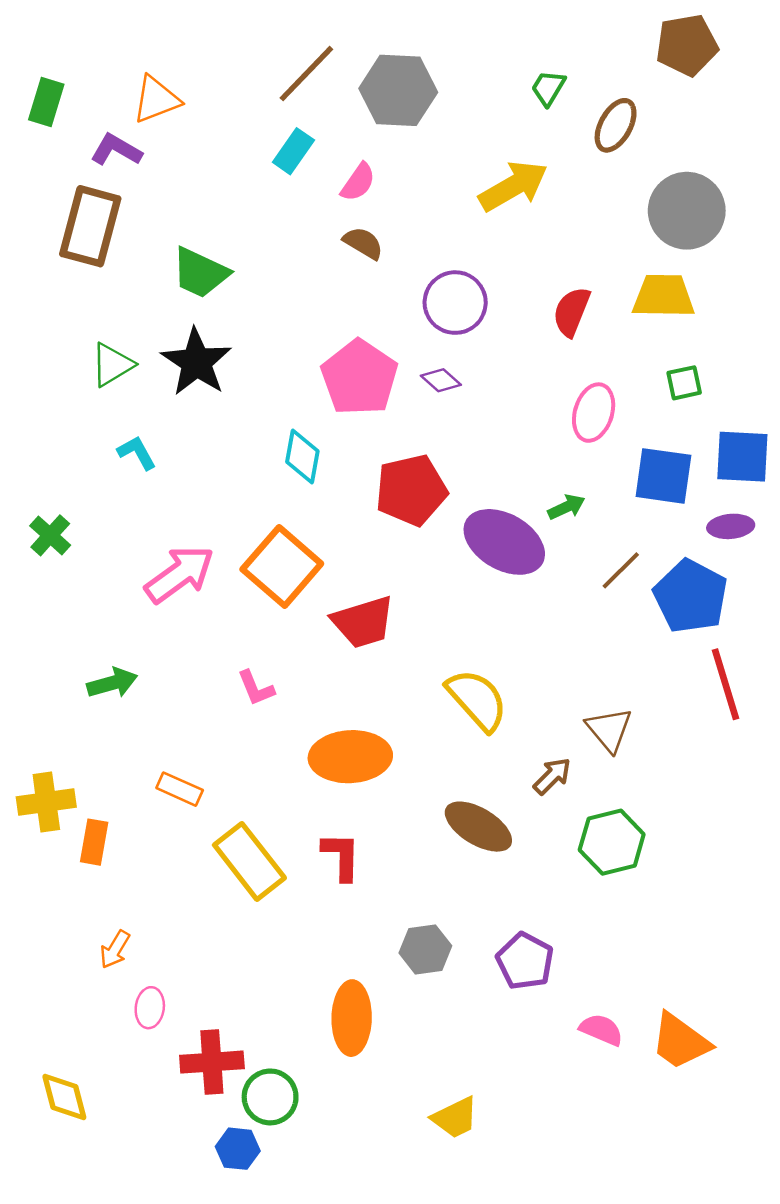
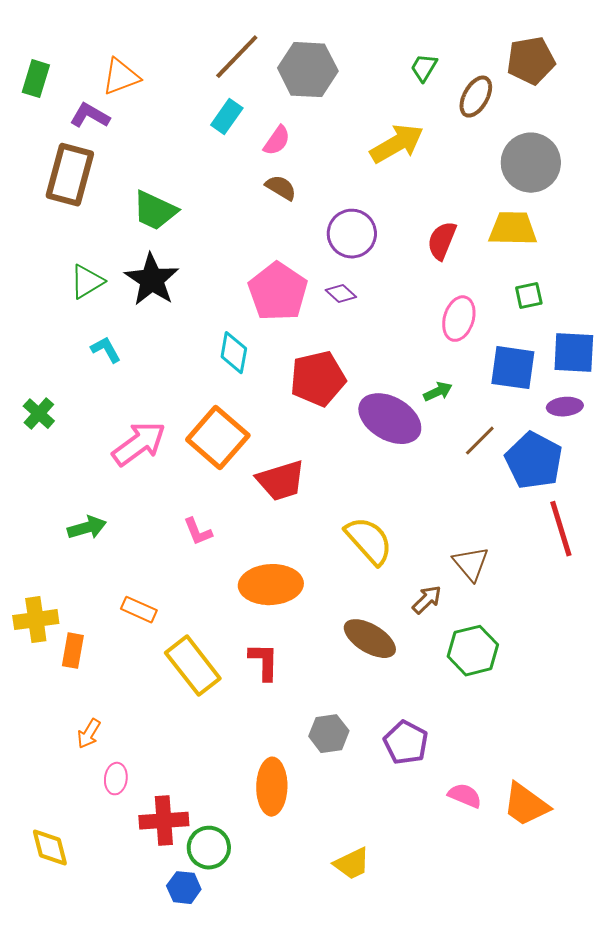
brown pentagon: (687, 45) -> (531, 61), moved

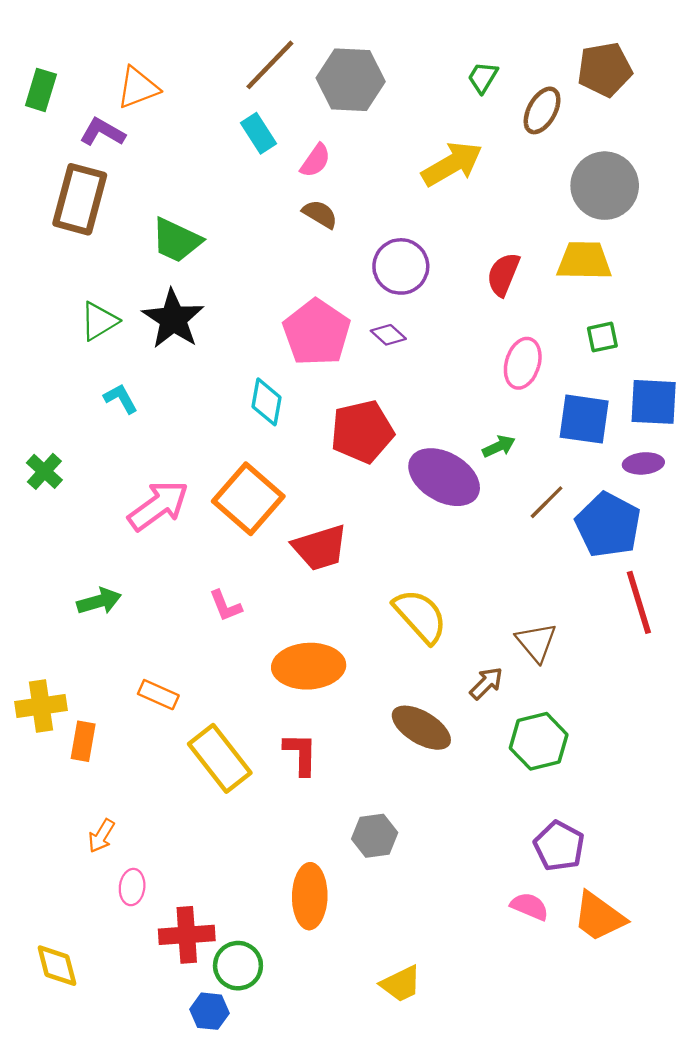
cyan rectangle: (227, 117) -> (258, 133), turned -68
purple pentagon: (406, 743) -> (559, 846), moved

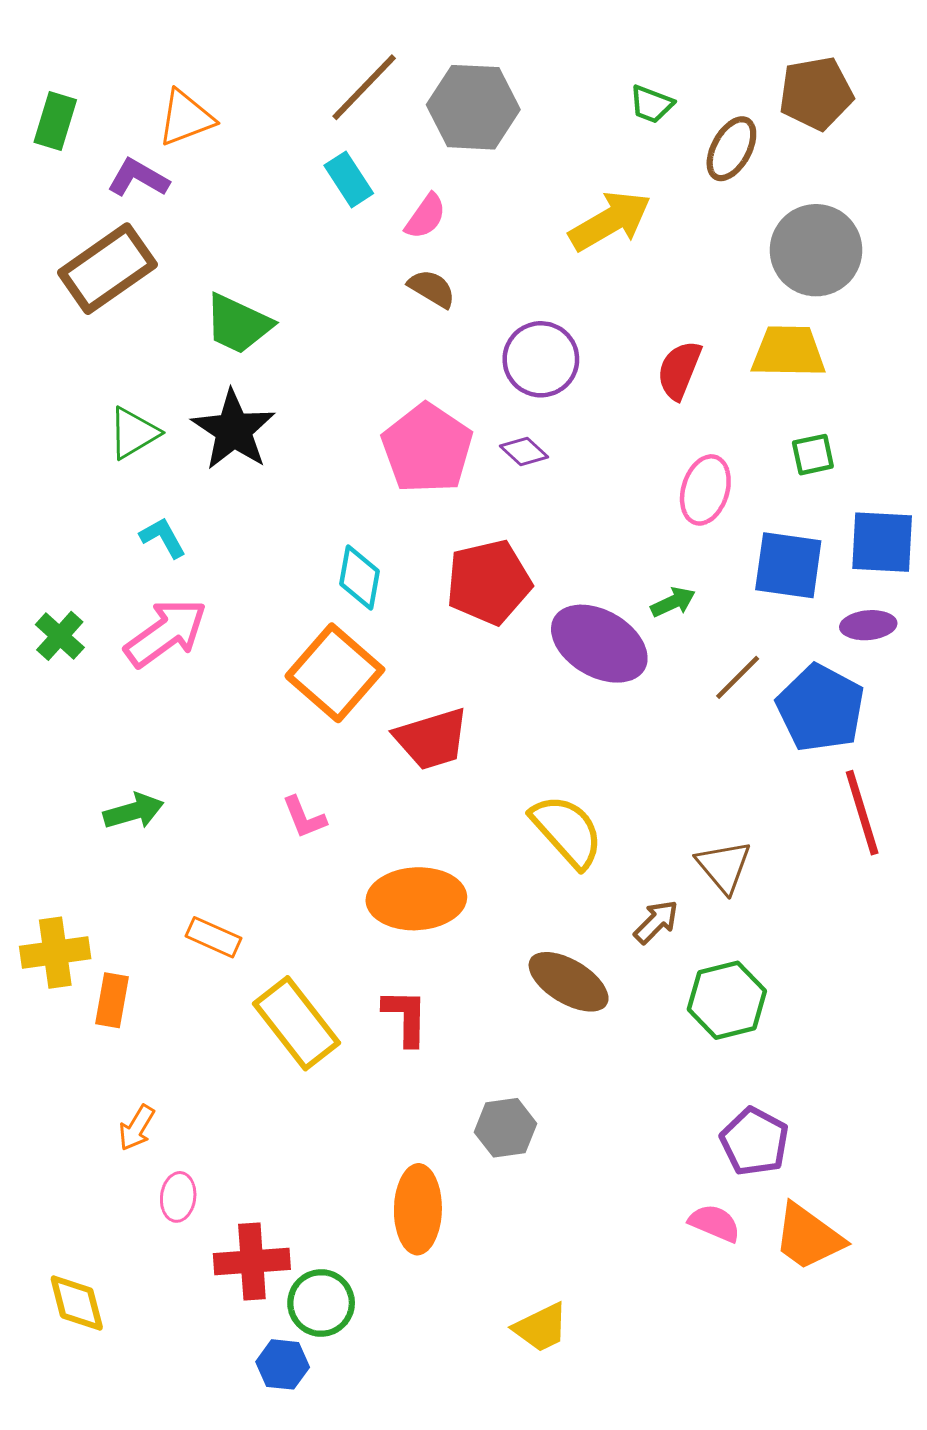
green trapezoid: (483, 77) -> (652, 104), turned -100
brown rectangle: (80, 199) -> (107, 269), turned 40
cyan diamond: (266, 402) -> (360, 578), moved
pink arrow: (158, 506) -> (166, 633), moved

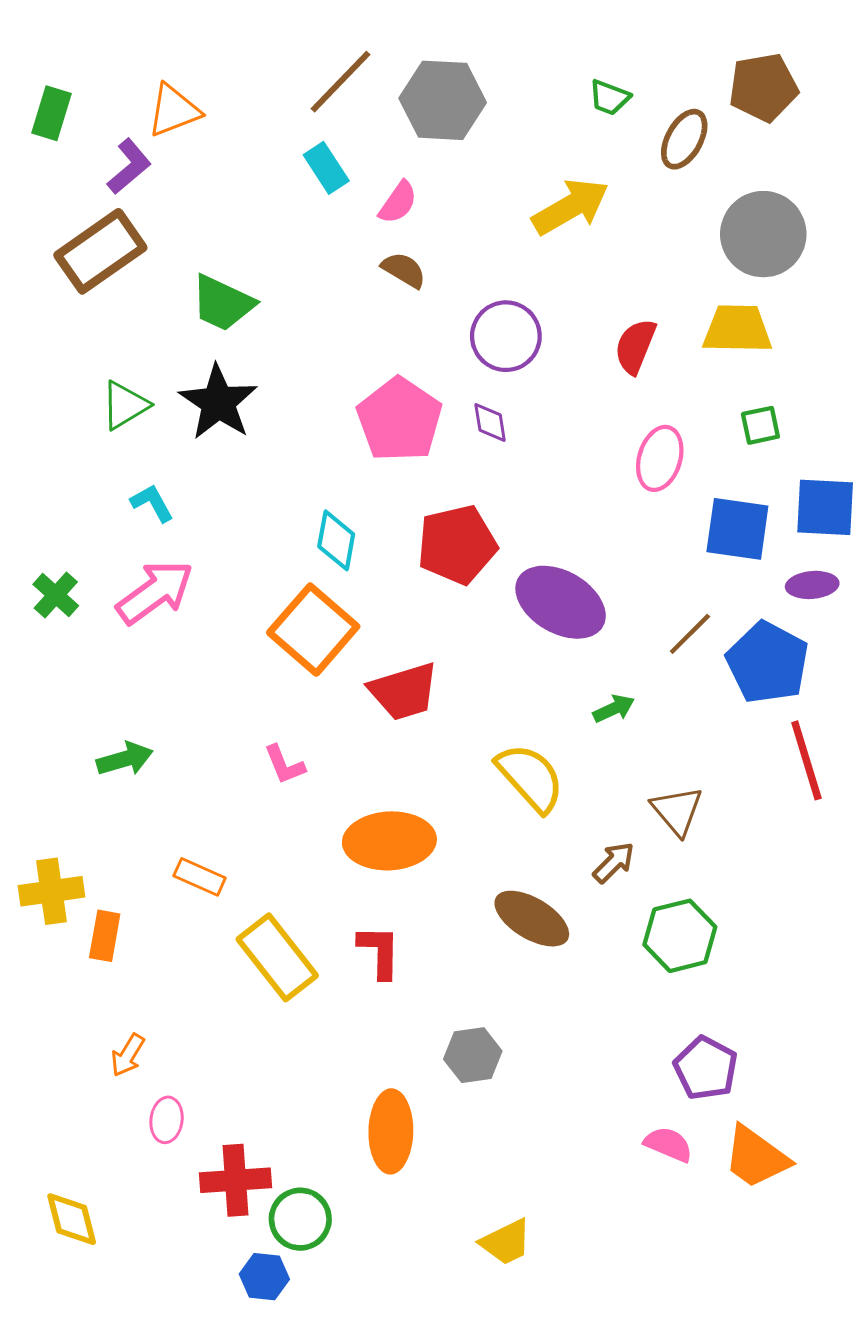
purple L-shape: (138, 178) -> (129, 167), turned 110
purple diamond: (524, 451) -> (490, 422), turned 39
green arrow: (673, 602) -> (614, 709), moved

